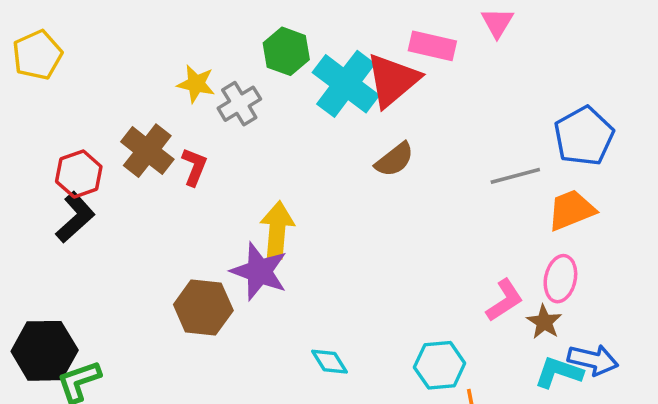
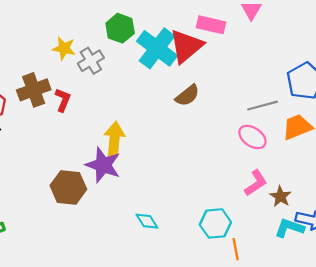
brown cross: (147, 151) -> (34, 90), turned 32
pink ellipse: (560, 279) -> (252, 137), moved, turned -68

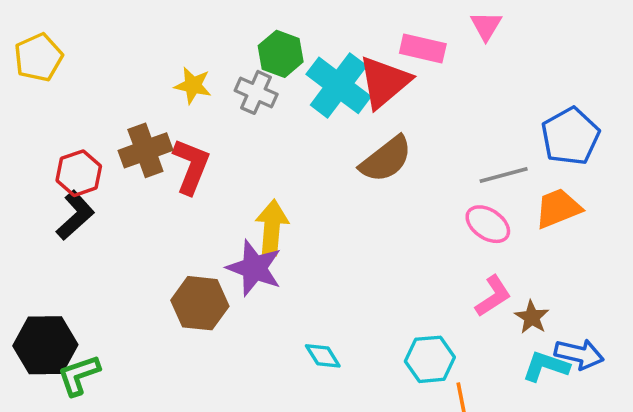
gray cross: (91, 61) -> (256, 92), moved, turned -35
brown semicircle: (187, 95) -> (386, 159), size x1.4
red L-shape: (63, 100) -> (191, 166), size x1.5

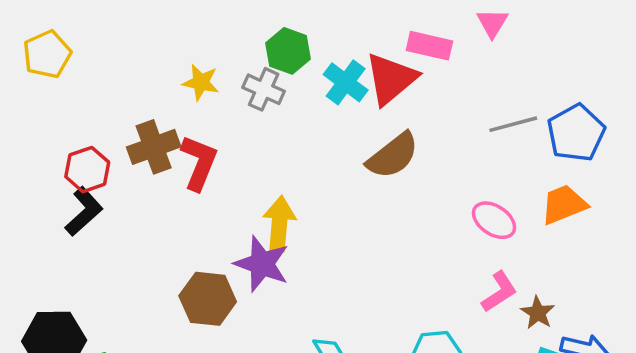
cyan cross: (339, 85) -> (346, 82), size x0.7
gray line: (504, 175) -> (513, 124), moved

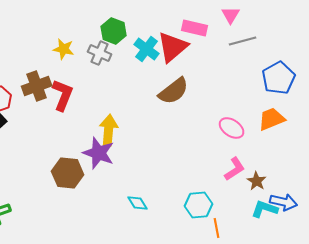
gray line: (513, 124) -> (243, 41), moved

